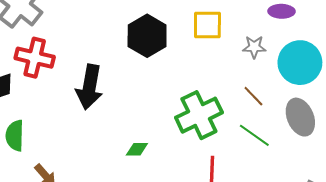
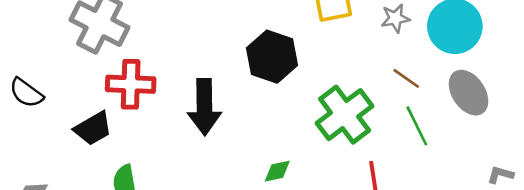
black hexagon: (147, 36) -> (272, 57), moved
green line: (254, 135) -> (417, 126), turned 40

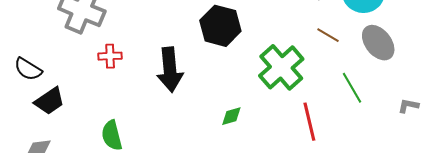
red cross: (131, 84) -> (110, 56), size x0.6
green line: (417, 126) -> (352, 88), moved
black trapezoid: (93, 128) -> (50, 101), moved

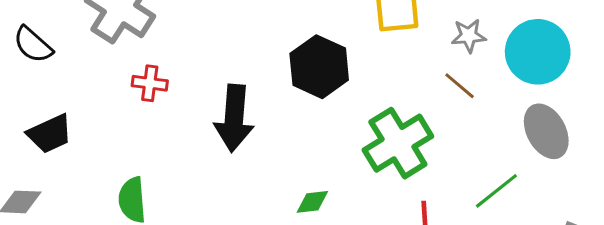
brown line: (328, 35) -> (460, 86), moved
black semicircle: (28, 69) -> (33, 45), moved
green line: (352, 88) -> (496, 191), turned 72

